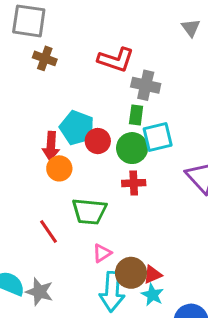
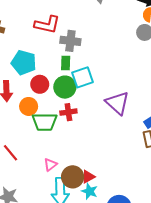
cyan pentagon: (77, 128) -> (24, 63), moved
orange circle: (59, 168) -> (29, 106), moved
green trapezoid: (89, 211) -> (45, 122), moved

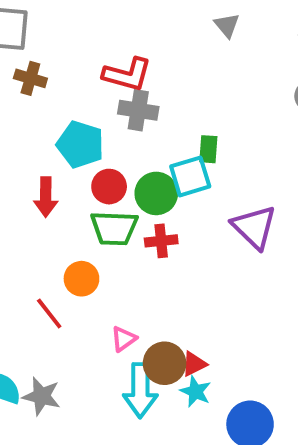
gray cross: (70, 41) -> (138, 110), moved
green rectangle: (66, 63) -> (208, 149), moved
orange circle: (29, 106) -> (81, 279), moved
green trapezoid: (45, 122) -> (114, 228), moved

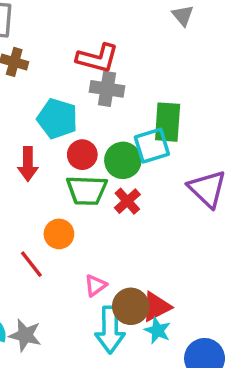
green rectangle: (208, 149) -> (168, 122), size x1.6
red cross: (161, 241) -> (127, 201), turned -36
red triangle: (194, 364) -> (156, 307), size x1.4

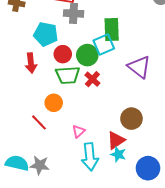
brown circle: (131, 306) -> (131, 119), moved

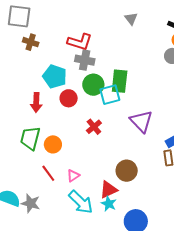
green circle: (87, 55) -> (93, 85), moved
green trapezoid: (68, 75) -> (30, 138), moved, turned 100
red line: (39, 122) -> (48, 173), moved
cyan arrow: (90, 157) -> (81, 202), turned -48

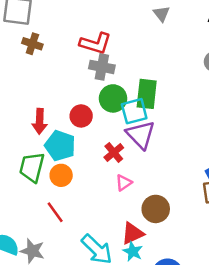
cyan pentagon: (55, 76) -> (60, 146), moved
purple triangle: (141, 121) -> (141, 135), moved
pink triangle: (73, 176) -> (124, 183), moved

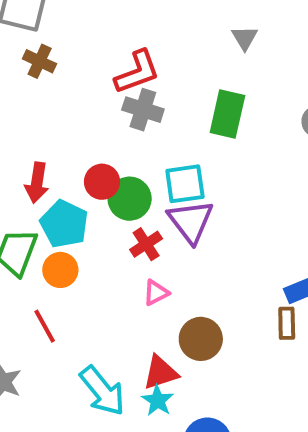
red L-shape: (95, 43) -> (137, 72), turned -44
green rectangle: (147, 94) -> (227, 114), moved
green circle: (113, 98) -> (130, 199), moved

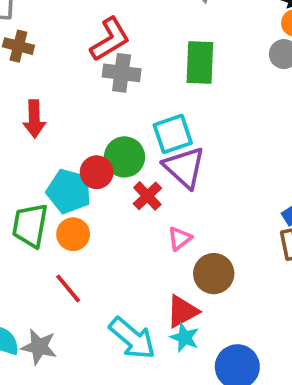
red circle: (102, 182) -> (97, 172), moved
red arrow: (37, 183) -> (34, 119), moved
pink triangle: (156, 293) -> (180, 238), moved

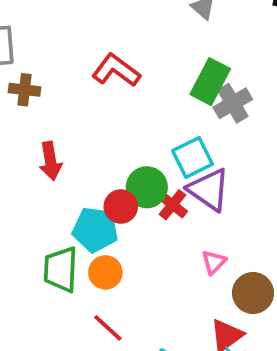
red L-shape: (110, 39) -> (116, 70), turned -105
green rectangle: (200, 63) -> (210, 82), turned 33
gray cross: (122, 73) -> (233, 103), moved, turned -30
red cross: (147, 196) -> (173, 205), moved

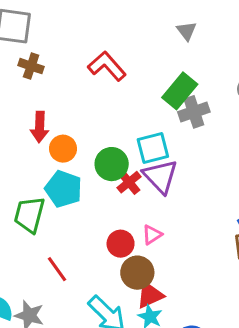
red circle: (121, 207) -> (121, 244), moved
orange circle: (105, 272) -> (63, 149), moved
brown circle: (253, 293) -> (137, 273), moved

